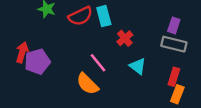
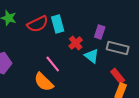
purple rectangle: (174, 25) -> (100, 32), moved
cyan triangle: (138, 66) -> (92, 56), moved
red rectangle: (174, 77) -> (118, 76), turned -56

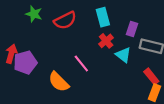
cyan rectangle: (58, 24) -> (103, 17), moved
orange semicircle: (44, 82) -> (59, 82), moved

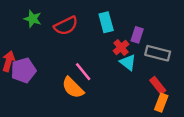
red cross: (106, 41) -> (121, 47), moved
orange semicircle: (59, 82) -> (73, 88), moved

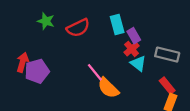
purple rectangle: (137, 35) -> (134, 36), moved, turned -48
orange semicircle: (73, 88) -> (108, 88), moved

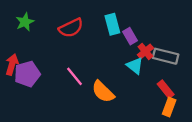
green star: (46, 21) -> (25, 22), moved, turned 30
red cross: (132, 49) -> (145, 51), moved
pink line: (95, 72) -> (75, 76), moved

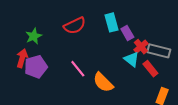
green star: (25, 22) -> (34, 36), moved
red rectangle: (166, 89) -> (150, 69), moved

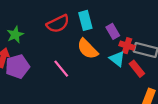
cyan rectangle: (112, 22) -> (85, 20), moved
red cross: (141, 47) -> (127, 46), turned -32
orange semicircle: (103, 82) -> (88, 49), moved

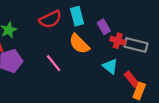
cyan triangle: (117, 59) -> (110, 66), moved
red rectangle: (137, 69) -> (132, 79), moved

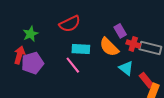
cyan rectangle: (77, 16) -> (81, 49), moved, turned -72
orange semicircle: (79, 44) -> (109, 47), moved

